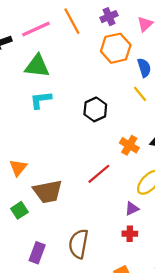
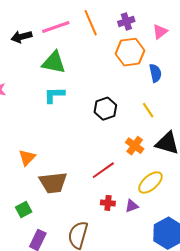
yellow line: (140, 94) -> (148, 110), moved
green square: (19, 210) -> (24, 209), moved
red cross: (130, 234) -> (108, 203), moved

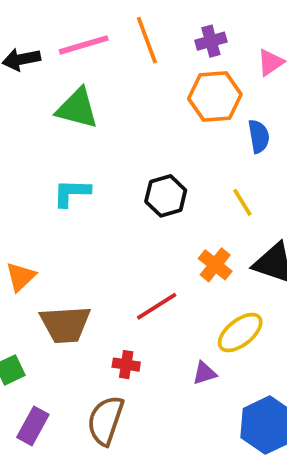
cyan L-shape: (54, 95) -> (72, 193), moved
red cross: (108, 203) -> (126, 365), moved

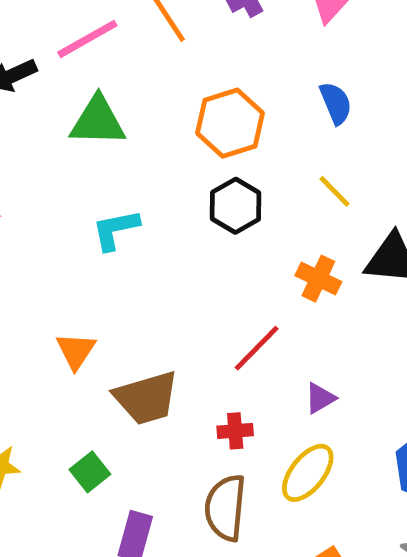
orange hexagon: (215, 96) -> (230, 123), moved
yellow ellipse: (240, 333) -> (308, 473), moved
purple triangle: (204, 373) -> (320, 398), moved

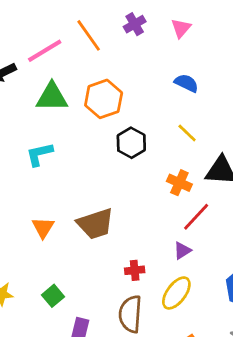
blue semicircle: (336, 103) -> (186, 83), turned -40
orange hexagon: (230, 123) -> (104, 99), moved
cyan L-shape: (115, 230) -> (39, 154), moved
red line: (257, 348) -> (196, 217), moved
brown trapezoid: (146, 398) -> (95, 224), moved

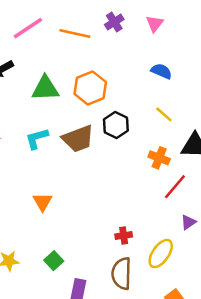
orange line: (89, 35) -> (75, 34), turned -40
pink line: (45, 51) -> (28, 28), moved
brown trapezoid: (95, 224) -> (78, 139), moved
purple triangle: (182, 251) -> (188, 222), moved

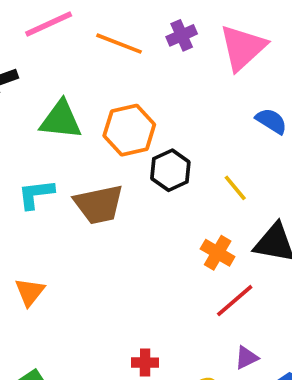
pink triangle: (155, 24) -> (243, 48), size x1.8
blue semicircle: (161, 71) -> (271, 121), moved
black hexagon: (116, 125) -> (170, 170), moved

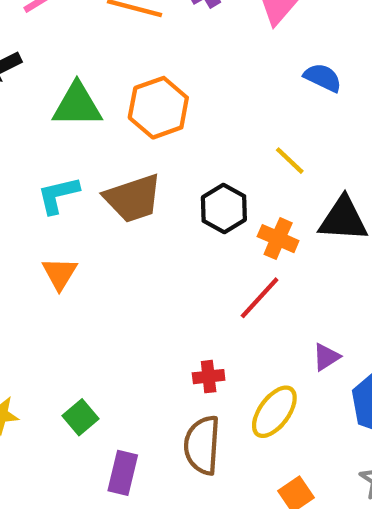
black hexagon: (170, 170) -> (224, 208), moved
orange triangle: (30, 292) -> (60, 274), moved
red line: (235, 301) -> (260, 298), moved

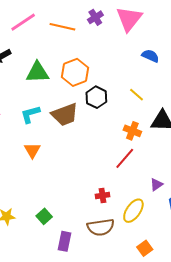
black hexagon: (224, 208) -> (96, 97), moved
brown semicircle: (202, 445) -> (101, 227), turned -100

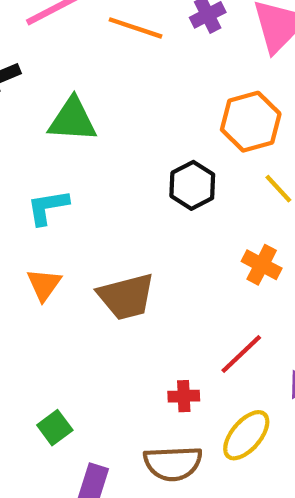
orange hexagon: (75, 72) -> (251, 122), moved
brown trapezoid: (65, 115) -> (126, 297), moved
red line: (125, 158) -> (241, 354), moved

